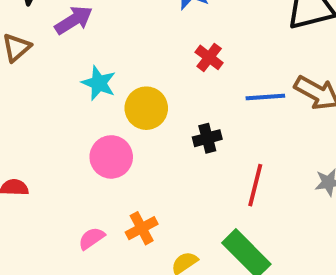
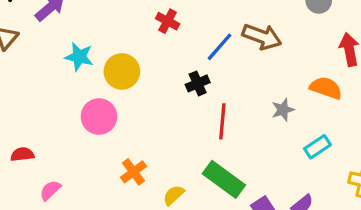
blue line: (265, 97) -> (220, 47), turned -36
black cross: (207, 138) -> (198, 83), moved
pink semicircle: (92, 238) -> (50, 190), moved

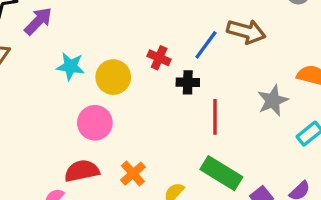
red cross: (168, 21) -> (159, 58), moved
black cross: (198, 83) -> (188, 82), turned 30
gray star: (283, 110) -> (273, 101), size x1.4
red semicircle: (22, 154) -> (82, 171), moved, size x1.5

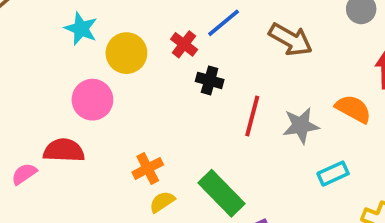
blue line: (206, 45) -> (224, 23), moved
red line: (215, 117) -> (252, 116), moved
orange cross: (133, 174) -> (148, 168), moved

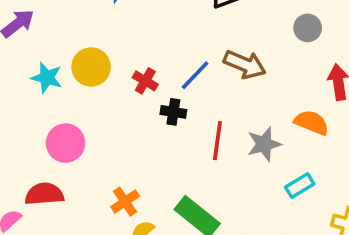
blue line: (224, 23) -> (195, 75), moved
yellow circle: (126, 53) -> (91, 67), moved

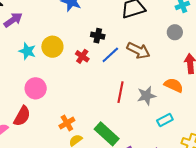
black cross: (173, 112) -> (98, 36), moved
red semicircle: (44, 194) -> (22, 116), turned 120

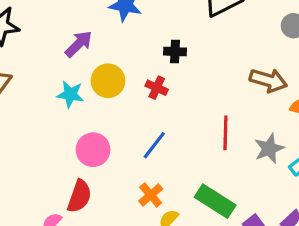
purple arrow: (13, 20) -> (79, 44), moved
brown arrow: (138, 50) -> (268, 80), moved
blue line: (110, 55) -> (154, 145), moved
gray star: (146, 96) -> (269, 148), moved

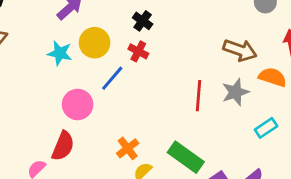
black cross: (175, 52) -> (143, 21), moved, turned 30
blue line: (154, 145) -> (112, 78), moved
gray star: (269, 148) -> (235, 92), moved

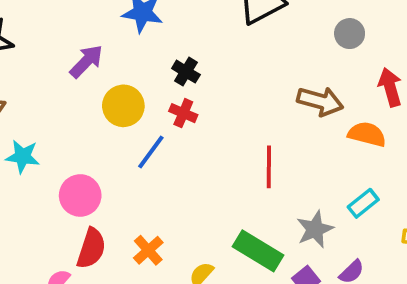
cyan star: (60, 53) -> (23, 157), moved
gray star: (235, 92) -> (315, 229), moved
pink circle: (78, 104) -> (80, 195), moved
orange cross: (128, 148) -> (148, 250), moved

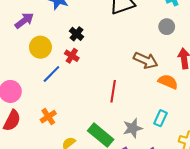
cyan rectangle: (363, 203) -> (160, 118), turned -35
orange cross: (148, 250) -> (48, 117), moved

